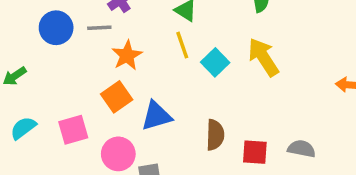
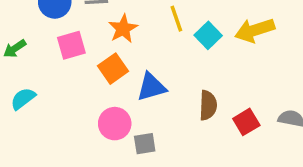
yellow arrow: (263, 57) -> (255, 30), turned -75
pink square: (73, 130) -> (71, 45), moved
red square: (255, 152) -> (246, 122), turned -35

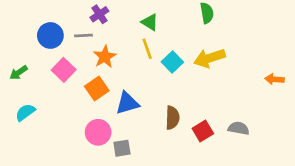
pink square: (71, 45) -> (64, 70), turned -30

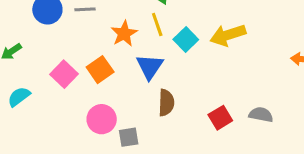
orange star: (105, 57) -> (124, 33), moved
pink square: (64, 70) -> (64, 74), moved
blue triangle: (127, 103) -> (150, 67), moved, turned -40
brown semicircle: (172, 118) -> (166, 103), moved

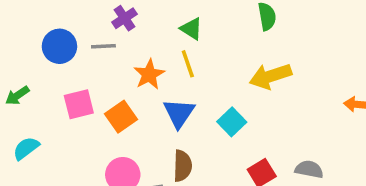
cyan square: (186, 40) -> (232, 122), moved
pink square: (64, 74) -> (79, 104), moved, turned 32
brown semicircle: (166, 103) -> (183, 166), moved

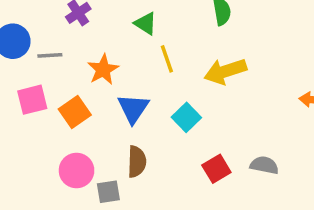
gray line: (103, 46) -> (50, 55), moved
yellow line: (188, 64) -> (167, 59), moved

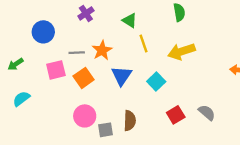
gray line: (50, 55) -> (77, 53), moved
brown semicircle: (137, 162) -> (130, 121), moved
gray semicircle: (264, 165) -> (207, 113), turned 30

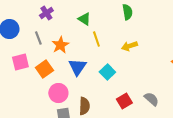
yellow arrow: (181, 51) -> (129, 46), size x0.7
gray line: (77, 53) -> (38, 38), moved, turned 72
pink circle: (85, 116) -> (58, 93), moved

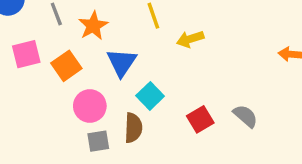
yellow arrow: (129, 46) -> (190, 39), moved
cyan square: (107, 72) -> (150, 96), moved

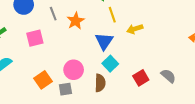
blue triangle: (122, 62) -> (104, 41), moved
orange square: (66, 66) -> (43, 80), moved
gray square: (98, 141) -> (65, 89), moved

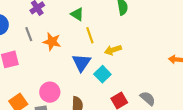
orange star: (76, 21) -> (52, 42), turned -30
cyan square: (110, 64) -> (102, 74), moved

